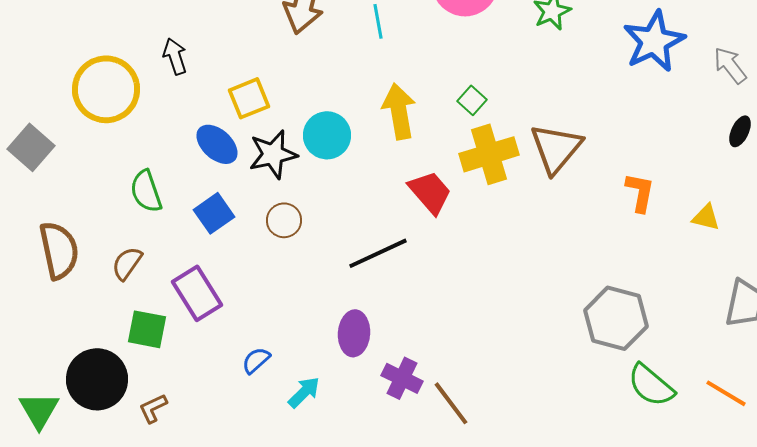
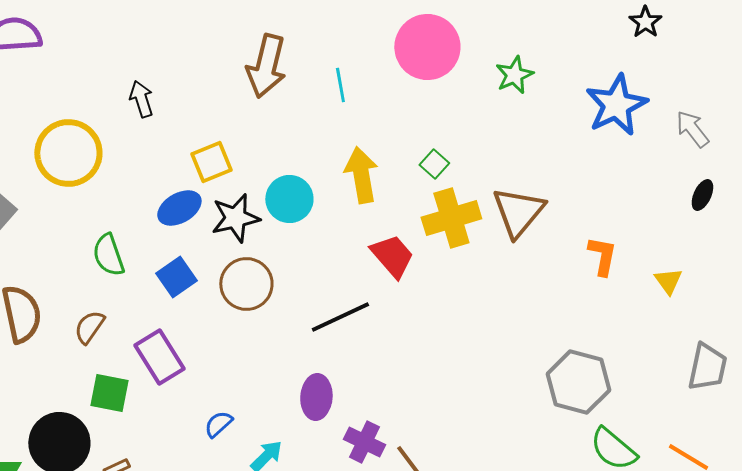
black arrow: (175, 56) -> (141, 99), moved
blue ellipse: (217, 144) -> (179, 208), turned -72
yellow triangle: (706, 217) -> (668, 281), turned 40
brown circle: (284, 220) -> (246, 284), size x1.5

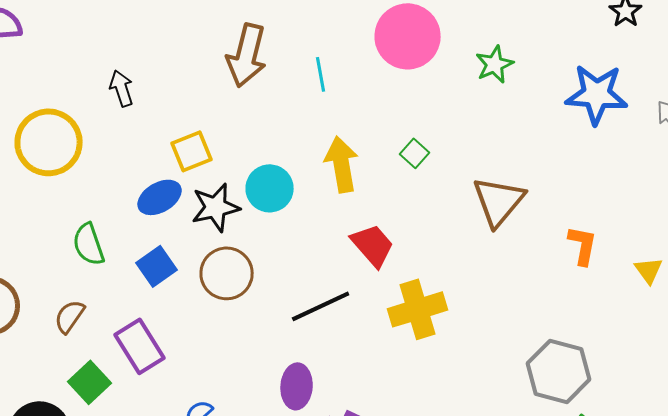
blue star: (616, 105) -> (597, 94), turned 30
yellow cross: (451, 218) -> (418, 309), moved
green square: (109, 393) -> (90, 382), turned 36

